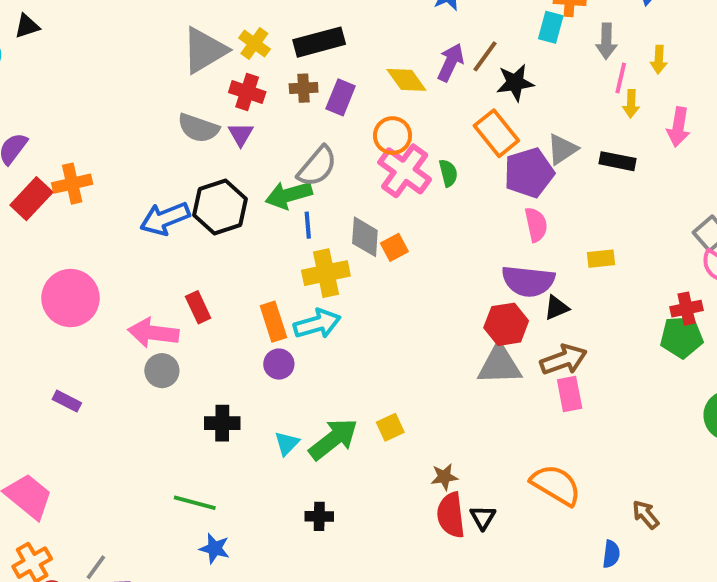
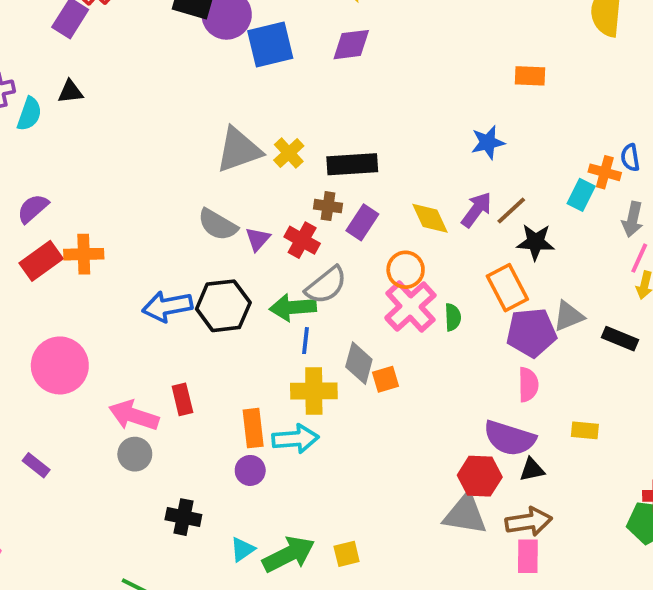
red cross: (247, 92) -> (302, 240), moved

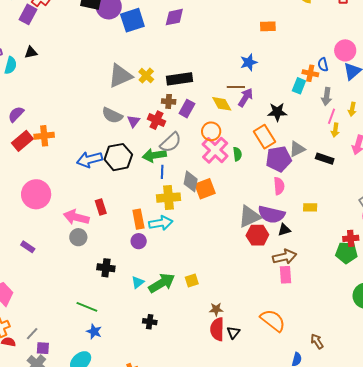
brown line: (511, 211) -> (236, 87), moved, turned 48
orange square: (386, 379) -> (205, 189), size x1.5
gray triangle: (465, 514) -> (249, 217), moved, turned -30

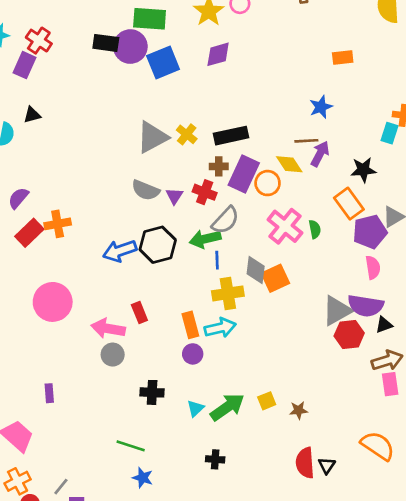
purple rectangle: (187, 109) -> (244, 174), size x1.5
orange circle: (211, 131) -> (268, 183), moved
purple rectangle: (28, 247) -> (49, 393), moved, turned 56
brown star: (216, 309) -> (299, 410), moved

